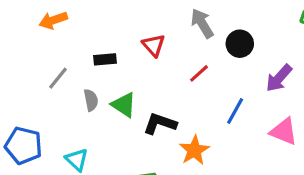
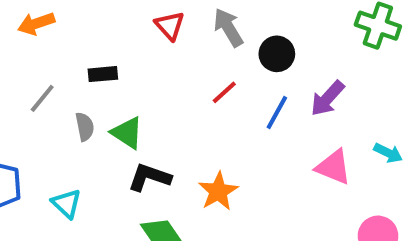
red triangle: (154, 45) -> (170, 26), moved
blue line: (235, 111) -> (277, 113), moved
black L-shape: (160, 124) -> (149, 177), moved

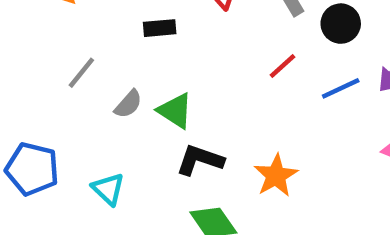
black rectangle: (103, 74) -> (160, 28), moved
blue line: (277, 113) -> (341, 88), turned 36
gray semicircle: (85, 127) -> (128, 104), turned 52

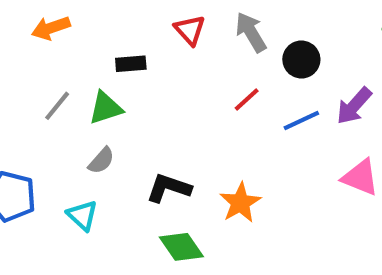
gray semicircle: (128, 104) -> (101, 161), moved
green triangle: (175, 111) -> (106, 108), moved, turned -51

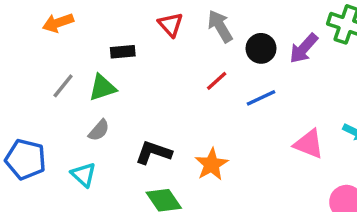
purple arrow: (354, 106) -> (304, 48), moved

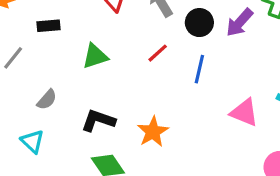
black rectangle: (123, 52) -> (48, 26), moved
green triangle: (102, 88) -> (95, 56), moved
blue line: (261, 98) -> (199, 69), turned -52

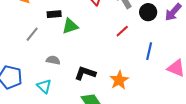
green triangle: (95, 56) -> (70, 26), moved
blue line: (199, 69) -> (149, 51), moved
gray semicircle: (47, 100) -> (53, 60), turned -120

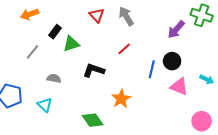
black circle: (148, 12) -> (172, 61), moved
black rectangle: (54, 14) -> (55, 32), turned -48
black L-shape: (85, 73) -> (94, 70), moved

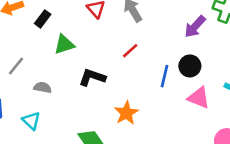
black rectangle: (55, 32) -> (43, 19), moved
gray line: (33, 52) -> (16, 66), moved

